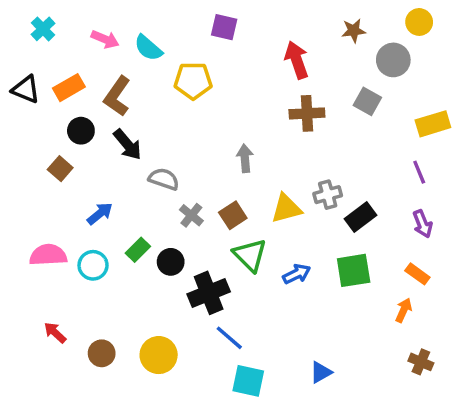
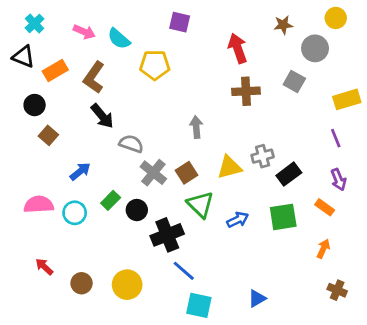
black triangle: (26, 89) -> (23, 57), moved
black circle: (81, 131) -> (35, 105), moved
gray cross: (191, 215) -> (153, 173), size x1.4
orange rectangle: (417, 274) -> (325, 207), moved

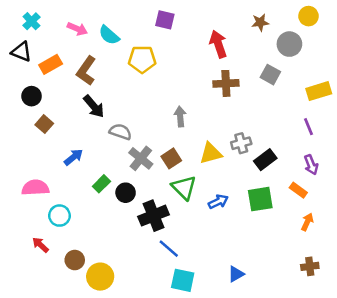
cyan circle: (75, 213) -> (59, 216), moved
orange arrow: (323, 249) -> (307, 222), moved
yellow circle: (127, 285) -> (100, 277), moved
brown cross: (337, 290) -> (310, 266), turned -30

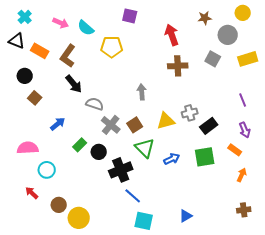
orange rectangle: (51, 64) -> (40, 51), turned 60
yellow rectangle: (319, 91) -> (248, 59), moved

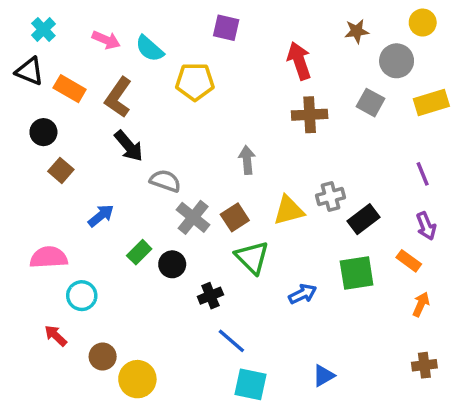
blue arrow: (172, 159) -> (303, 294), moved
black cross: (121, 170) -> (210, 296), size x0.6

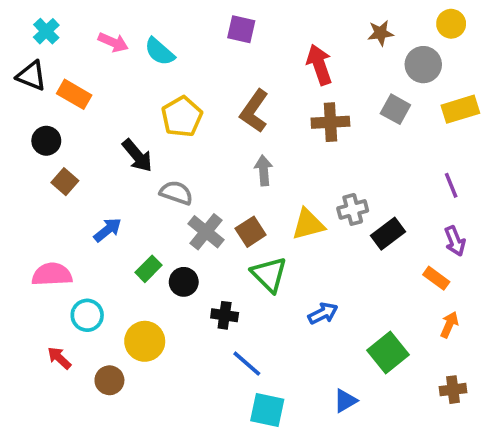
yellow pentagon: (195, 82) -> (182, 117), moved, turned -30
brown L-shape: (118, 97) -> (254, 111), moved
green square: (357, 273) -> (388, 352), moved, turned -30
black cross: (210, 296) -> (225, 315), turned 30
yellow circle: (137, 379) -> (145, 341), moved

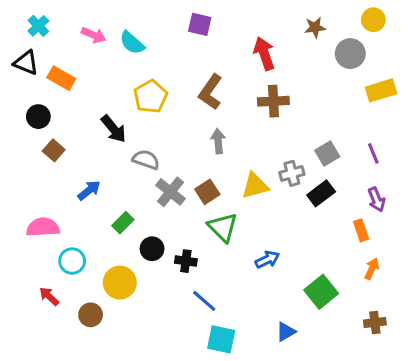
gray square: (395, 109) -> (327, 153), moved, turned 30
orange rectangle: (436, 278) -> (361, 230), turned 35
black circle: (184, 282) -> (152, 249), moved

